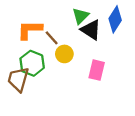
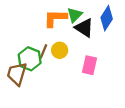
orange L-shape: (30, 30) -> (55, 18), moved
brown line: (52, 38) -> (44, 51), moved, turned 64

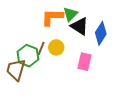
blue diamond: (107, 18) -> (101, 33), moved

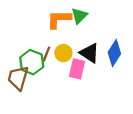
black triangle: (79, 26) -> (89, 53), moved
blue diamond: (101, 33) -> (114, 53), moved
pink rectangle: (85, 62) -> (77, 69), moved

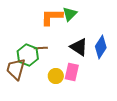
yellow circle: (63, 53) -> (56, 76), moved
brown line: (46, 54) -> (41, 48), turned 64
pink rectangle: (77, 69) -> (72, 72), moved

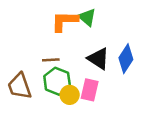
green triangle: (70, 14) -> (87, 17), turned -35
green hexagon: (28, 55) -> (57, 81), moved
brown trapezoid: (16, 69) -> (20, 86), turned -35

